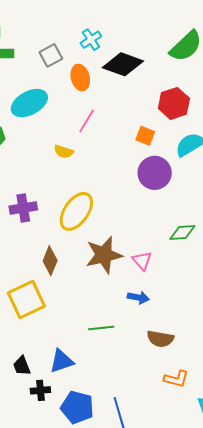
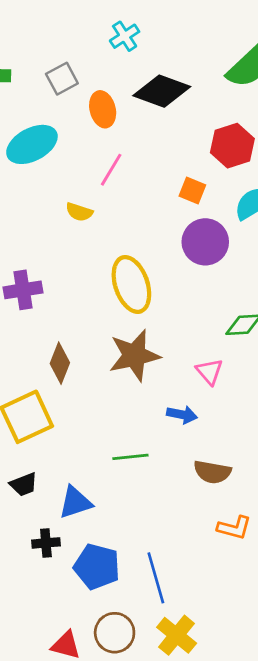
cyan cross: (91, 40) -> (125, 36), moved
yellow ellipse: (76, 211) -> (131, 284), moved, turned -54
pink triangle: (142, 261) -> (209, 372), moved
black trapezoid: (22, 366) -> (24, 484), moved, turned -90

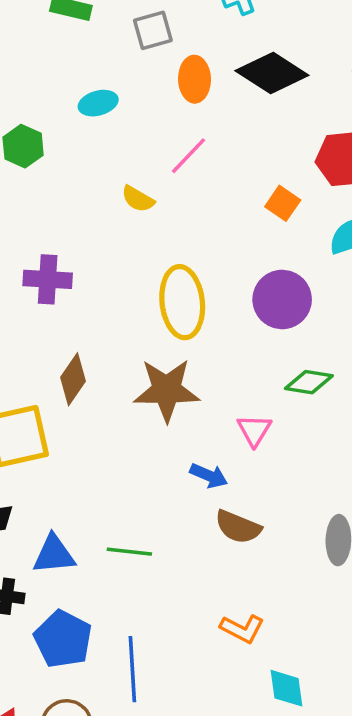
cyan ellipse: (32, 144) -> (98, 103), size x0.6
purple circle: (205, 242) -> (282, 299), moved
green line: (130, 457) -> (129, 552), moved
brown semicircle: (212, 472) -> (238, 527), moved

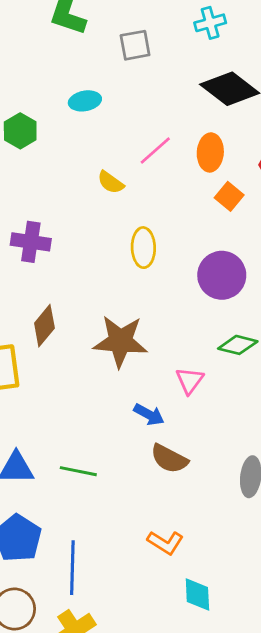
orange ellipse: (194, 79) -> (210, 152), moved
yellow ellipse: (182, 302) -> (143, 248), moved, size x0.7

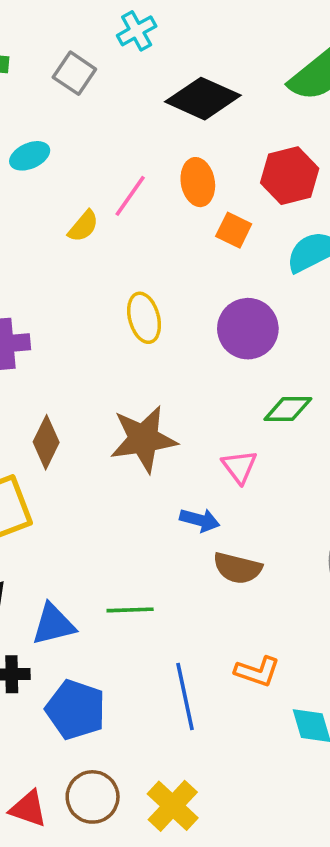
cyan cross: (210, 23) -> (137, 31), moved
gray square: (135, 45) -> (74, 73), turned -32
yellow semicircle: (111, 182) -> (83, 226), moved, turned -72
blue line: (72, 568) -> (185, 696), moved

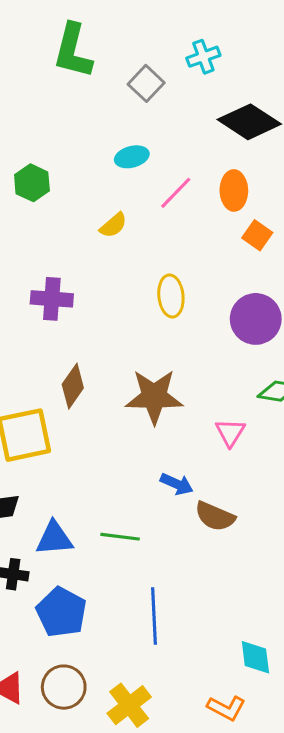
cyan ellipse: (30, 156) -> (132, 157), moved
yellow semicircle: (83, 226) -> (113, 225), moved
blue arrow: (200, 520) -> (177, 484), moved
orange L-shape: (257, 672) -> (226, 708), moved

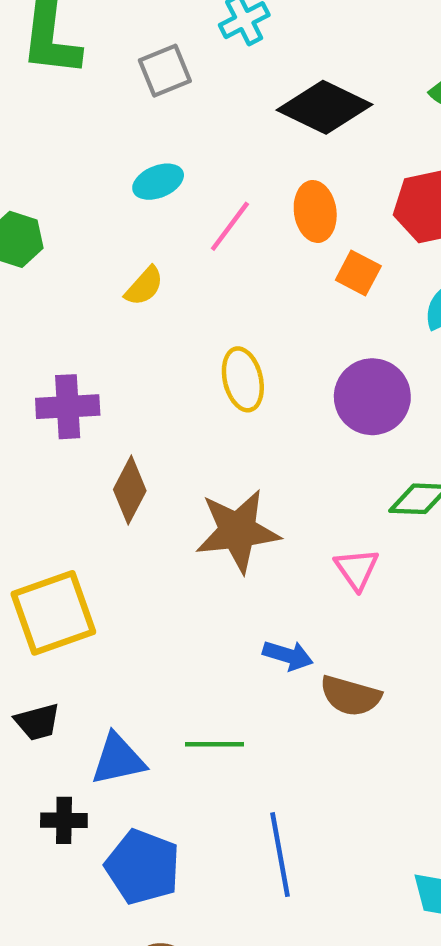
gray square: (146, 83) -> (165, 71), turned 32
brown diamond: (73, 386) -> (130, 490), moved

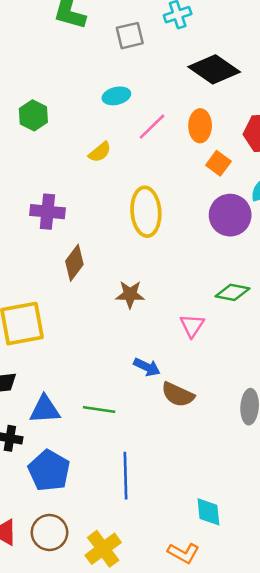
yellow ellipse: (243, 379) -> (146, 212), size x1.4
purple circle: (372, 397) -> (230, 215), moved
brown star: (238, 531) -> (130, 294), size x0.6

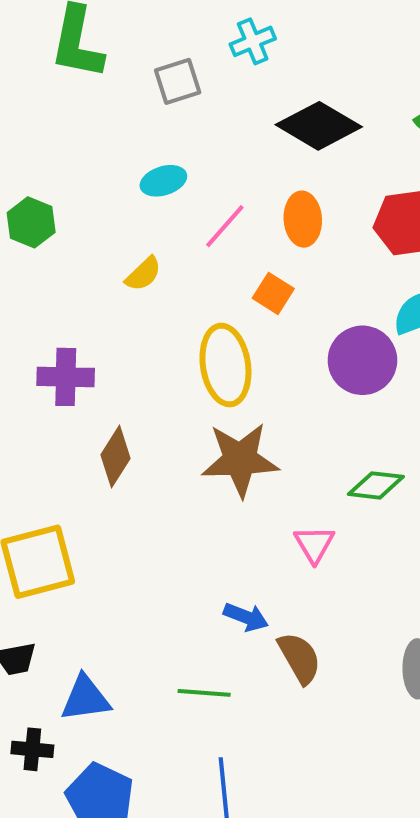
orange square: (218, 163) -> (273, 293), moved
brown star: (130, 294) -> (240, 460), moved, size x1.6
brown semicircle: (178, 395) -> (299, 658), turned -140
green line: (99, 409) -> (204, 693), moved

